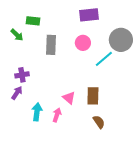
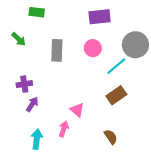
green rectangle: (33, 21) -> (37, 12), moved
purple arrow: (17, 93) -> (32, 104), moved
brown rectangle: (93, 96) -> (116, 95), moved, turned 54
cyan arrow: (37, 112) -> (37, 139), moved

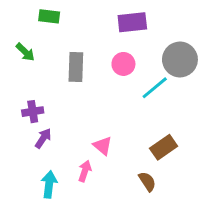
brown rectangle: (116, 95) -> (164, 147), moved

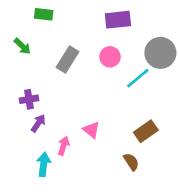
gray rectangle: (76, 67) -> (67, 59), turned 30
pink arrow: (85, 171) -> (64, 146), moved

